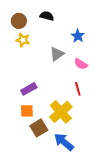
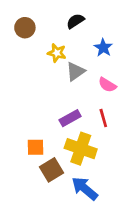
black semicircle: (47, 16) -> (75, 21), moved, turned -48
yellow star: (23, 40) -> (57, 53), moved
purple rectangle: (29, 89) -> (70, 118), moved
yellow cross: (61, 112) -> (81, 149), turned -30

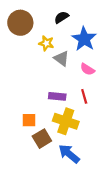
brown circle: (25, 28) -> (20, 23), size x1.5
blue star: (103, 48) -> (84, 39), size x1.6
gray triangle: (75, 72) -> (61, 58), turned -49
purple rectangle: (70, 118) -> (57, 96), turned 35

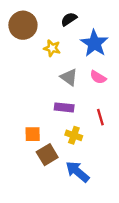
gray triangle: (61, 58) -> (69, 77), moved
red line: (84, 96) -> (100, 117), moved
yellow cross: (66, 121) -> (74, 135), size x0.6

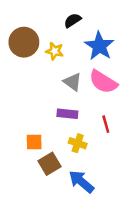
brown circle: (23, 25) -> (24, 42), moved
pink semicircle: (98, 77) -> (103, 82), size x1.6

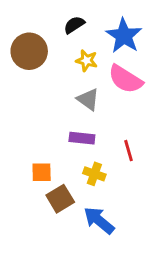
black semicircle: (73, 20) -> (74, 25), moved
blue star: (99, 46) -> (124, 36), moved
yellow star: (55, 51) -> (87, 61), moved
pink semicircle: (103, 82) -> (125, 79), moved

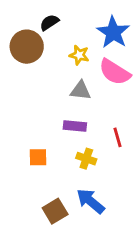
black semicircle: (74, 25) -> (49, 22), moved
gray triangle: (88, 99) -> (81, 91), turned -30
brown square: (60, 199) -> (55, 211), moved

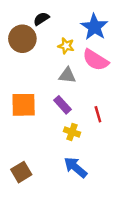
purple rectangle: (75, 126) -> (63, 105), turned 42
orange square: (38, 157) -> (24, 105), moved, size x1.6
brown square: (55, 211) -> (21, 172), moved

